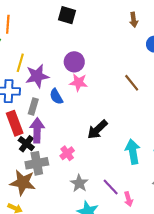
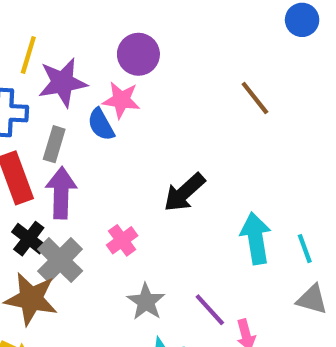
pink star: (78, 82) -> (121, 100), moved
black cross: (26, 144) -> (29, 239), moved
gray cross: (37, 163) -> (60, 260), turned -35

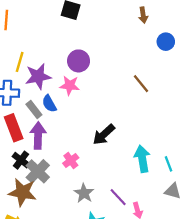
blue semicircle: (101, 124) -> (49, 104), moved
gray rectangle: (54, 144) -> (34, 109), turned -54

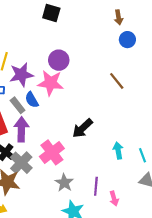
blue circle: (166, 42) -> (127, 40), moved
pink star: (70, 85) -> (51, 83), size x1.4
cyan arrow: (142, 159) -> (118, 151), size x0.7
pink cross: (71, 160) -> (52, 152), size x1.6
purple line: (118, 197) -> (96, 186), turned 48

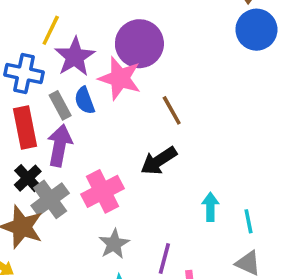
blue circle: (127, 40) -> (256, 30), size x1.5
purple circle: (59, 60) -> (139, 44), size x1.4
purple star: (21, 75) -> (75, 57), turned -30
brown line: (117, 81) -> (172, 110), moved

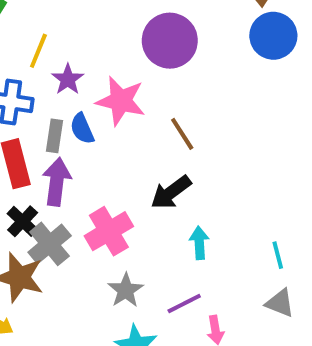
purple circle: (139, 44) -> (170, 41), moved
purple star: (75, 57) -> (68, 79), size x0.7
gray rectangle: (60, 105) -> (54, 136), turned 40
cyan arrow: (210, 207) -> (199, 243), moved
purple line: (164, 259) -> (184, 304), turned 52

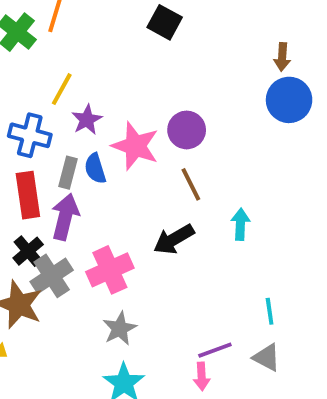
purple circle: (170, 41) -> (187, 130), moved, size x0.7
cyan arrow: (199, 243) -> (240, 224), moved
purple line: (184, 304) -> (215, 350), moved

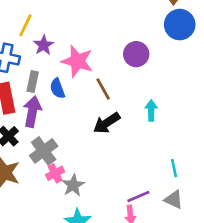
purple circle: (187, 130) -> (136, 54), moved
blue semicircle: (95, 169) -> (57, 88), moved
brown line: (191, 184) -> (103, 89), moved
pink cross: (110, 270) -> (55, 173), moved, size x0.6
gray cross: (52, 276) -> (44, 151), moved

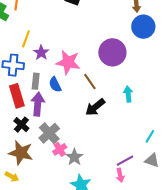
purple circle: (136, 54) -> (112, 52), size x1.4
cyan line: (174, 168) -> (150, 136), turned 48

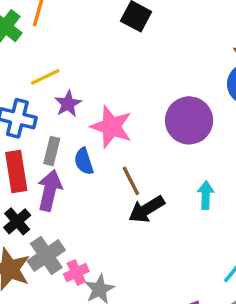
yellow line: (26, 39) -> (45, 77), turned 36
brown line: (90, 81) -> (131, 181), moved
gray cross: (49, 133) -> (46, 256), moved

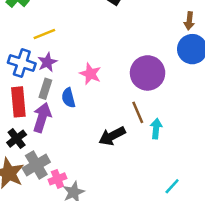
purple star: (68, 104) -> (47, 62), moved
pink star: (111, 127) -> (90, 74), size x0.7
brown line: (131, 181) -> (138, 112), moved

